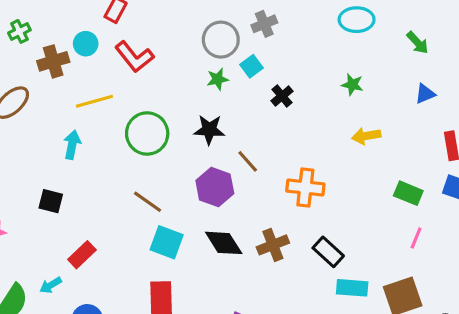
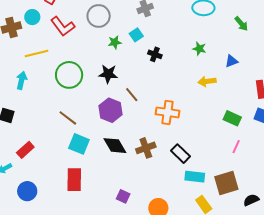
gray circle: (221, 40) -> (99, 16), moved
blue triangle: (425, 94) -> (232, 61), moved
black cross: (282, 96) -> (155, 54), turned -32

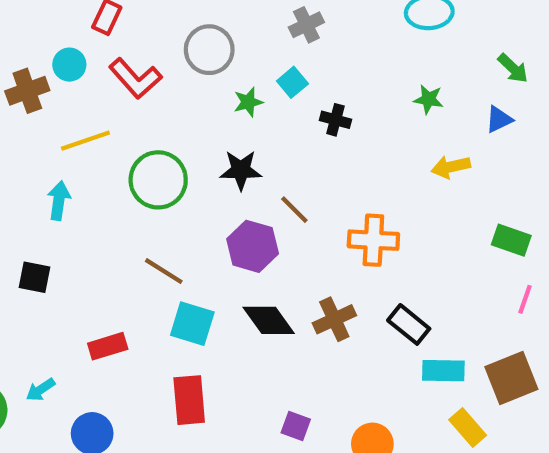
green arrow: (241, 24) -> (513, 68), moved
red rectangle: (25, 150) -> (108, 346), moved, turned 30

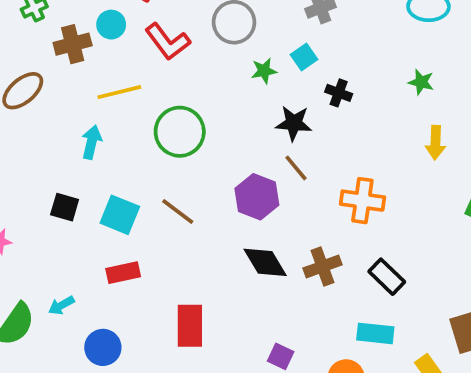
yellow arrow: (451, 167) -> (435, 143), turned -80
black star: (241, 170) -> (294, 123), moved
cyan square: (192, 324) -> (120, 215), moved
cyan rectangle: (443, 371) -> (375, 333), moved

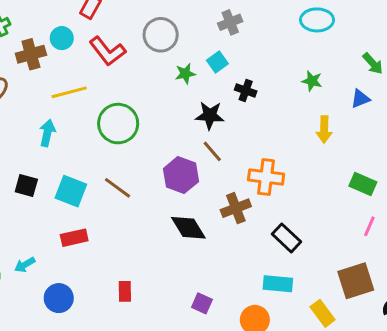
brown cross: (322, 266) -> (236, 208), moved
red rectangle: (190, 326) -> (125, 291), moved, size x0.6

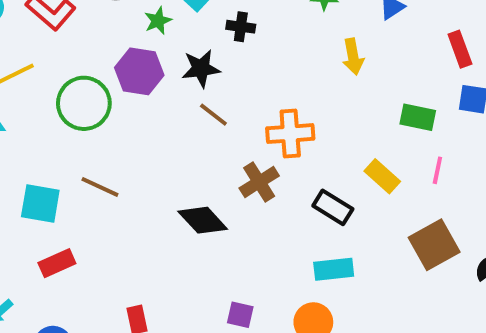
purple hexagon: (181, 175) -> (139, 71), moved
yellow rectangle: (323, 313) -> (382, 176), moved

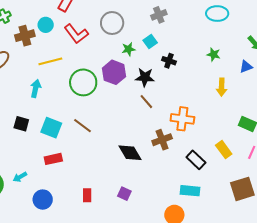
purple square: (240, 315) -> (124, 194), moved

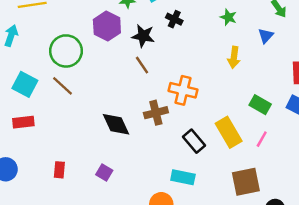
blue triangle: (246, 67) -> (266, 36), turned -32
green circle: (83, 82) -> (66, 51), moved
yellow rectangle: (224, 150) -> (229, 132), size x1.4

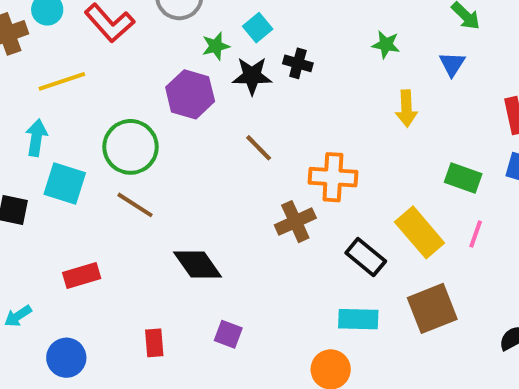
black star: (143, 36) -> (252, 76), moved
cyan square: (25, 84) -> (65, 184), moved
black diamond: (116, 124) -> (198, 264), moved
brown square: (246, 182) -> (432, 308), moved

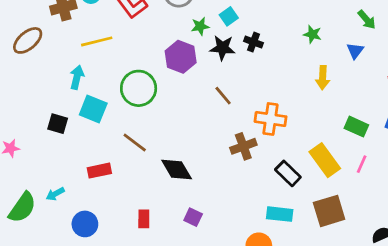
brown line: (135, 205) -> (135, 143), moved

